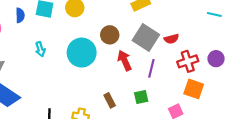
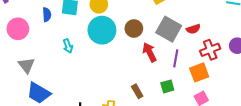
cyan circle: (82, 53) -> (102, 30), moved
orange square: (194, 89) -> (199, 72), moved, turned -36

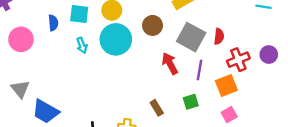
brown circle: (134, 28) -> (153, 25), moved
red semicircle: (193, 29) -> (219, 36), turned -64
cyan arrow: (68, 46) -> (82, 45), moved
gray triangle: (26, 65) -> (20, 89), moved

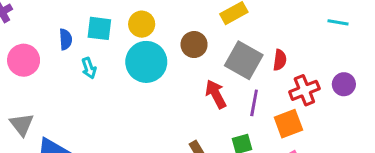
cyan arrow: (82, 45) -> (89, 68), moved

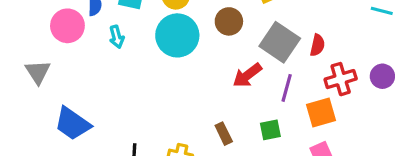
pink circle: (24, 60) -> (67, 26), moved
red arrow: (216, 94) -> (247, 75), turned -104
gray triangle: (22, 124) -> (38, 72), moved

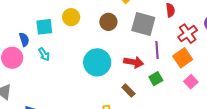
cyan circle: (177, 35) -> (97, 62), moved
red semicircle: (317, 45) -> (170, 10), moved
red arrow: (247, 75) -> (134, 62), moved, turned -114

